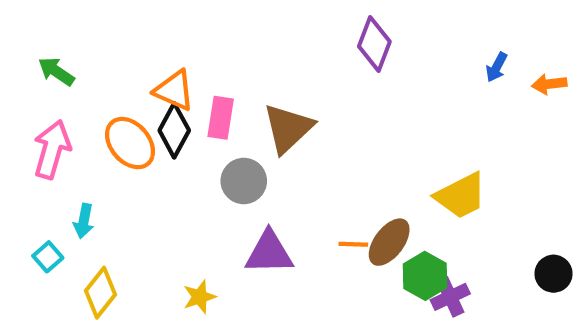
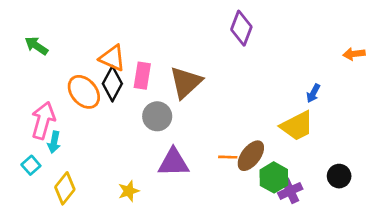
blue arrow: (497, 67) -> (313, 93), moved
pink arrow: (52, 149) -> (43, 120), moved
black circle: (553, 274) -> (339, 176), moved

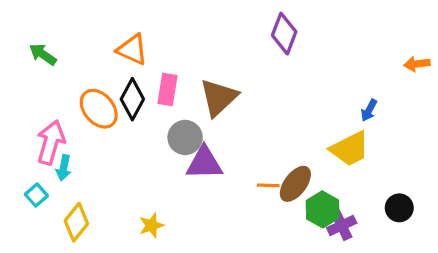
orange triangle: (112, 58) -> (132, 50), moved
purple triangle: (173, 162) -> (204, 163), moved

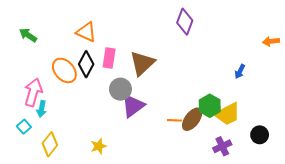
yellow trapezoid: (350, 149) -> (227, 114), moved
purple triangle: (204, 163) -> (133, 106), turned -35
green hexagon: (323, 209) -> (210, 106), moved

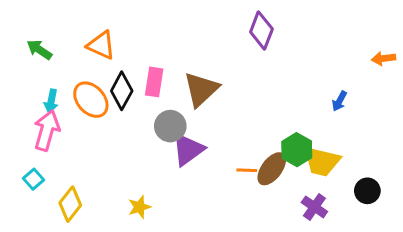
orange triangle: (86, 32) -> (101, 45), moved
cyan arrow: (42, 109) -> (51, 101), moved
yellow trapezoid: (227, 114) -> (322, 161), turned 40
purple cross: (222, 146) -> (314, 207), turned -30

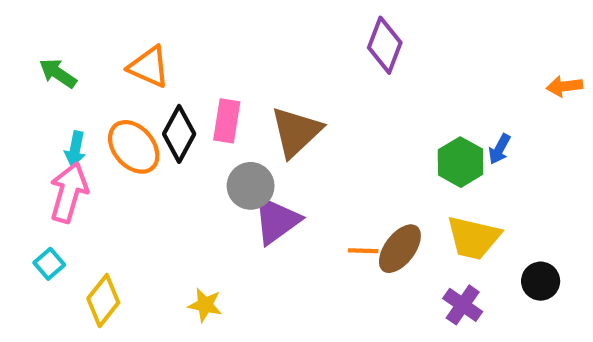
green hexagon: (297, 150) -> (461, 162), moved
yellow star: (139, 207) -> (205, 305), turned 30

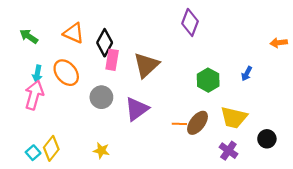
black diamond: (179, 134) -> (105, 43), moved
green hexagon: (461, 162) -> (208, 80), moved
gray circle: (251, 186) -> (101, 97), moved
cyan square: (49, 264) -> (33, 153), moved

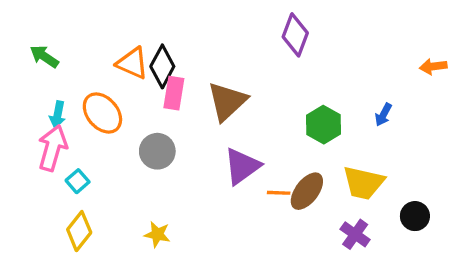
orange triangle: (74, 33) -> (132, 63), moved
purple triangle: (137, 109) -> (242, 166), moved
cyan square: (33, 153) -> (78, 181), moved

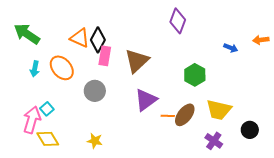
green arrow: (44, 56) -> (27, 34), size x1.5
blue arrow: (383, 115) -> (231, 48), moved, turned -96
pink arrow: (53, 148) -> (32, 120), moved
yellow diamond: (79, 231) -> (48, 139), turned -70

